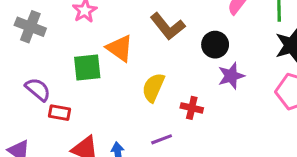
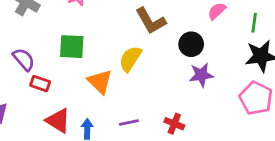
orange triangle: (120, 48) -> (100, 82), moved
yellow semicircle: (153, 87) -> (130, 59), moved
red cross: (192, 108) -> (174, 124), moved

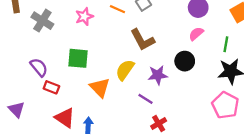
black circle: (191, 44) -> (185, 61), moved
purple star: (201, 75) -> (158, 75), moved
purple line: (129, 123) -> (146, 99), moved, turned 42
red cross: (174, 124) -> (159, 123), turned 35

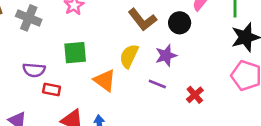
black circle: (185, 61) -> (180, 23), moved
purple semicircle: (39, 67) -> (34, 70), turned 144
red cross: (159, 123) -> (195, 95), moved

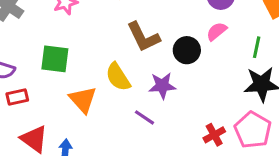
yellow semicircle: (129, 56) -> (118, 77), turned -70
red rectangle: (52, 90) -> (17, 97), turned -36
red cross: (195, 95) -> (214, 135), moved

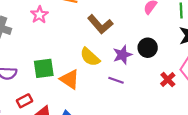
black circle: (187, 50) -> (148, 48), moved
green square: (55, 59) -> (44, 68), moved
red rectangle: (17, 97) -> (24, 101), moved

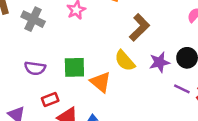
brown L-shape: (100, 24) -> (139, 27), turned -100
purple line: (116, 80) -> (182, 89), moved

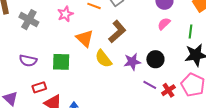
orange triangle: (101, 82) -> (85, 38), moved

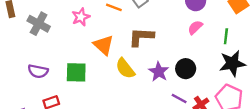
brown L-shape: (117, 32) -> (141, 37), turned -135
purple star: (132, 62) -> (159, 72), turned -30

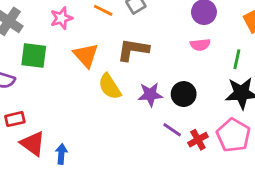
pink semicircle: (195, 27) -> (200, 45), turned -147
green square: (76, 72) -> (34, 56), moved
purple star: (159, 72) -> (150, 94), turned 30

